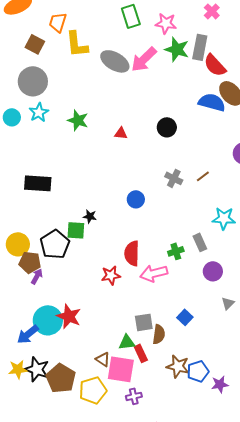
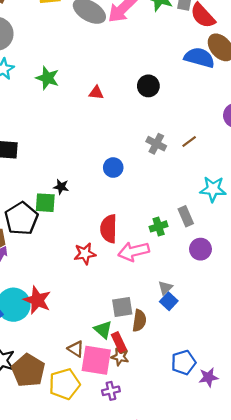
gray triangle: (228, 303) -> (165, 288), moved
green triangle: (127, 342) -> (103, 330), turned 48
brown star: (178, 366) -> (120, 357), moved, size x0.7

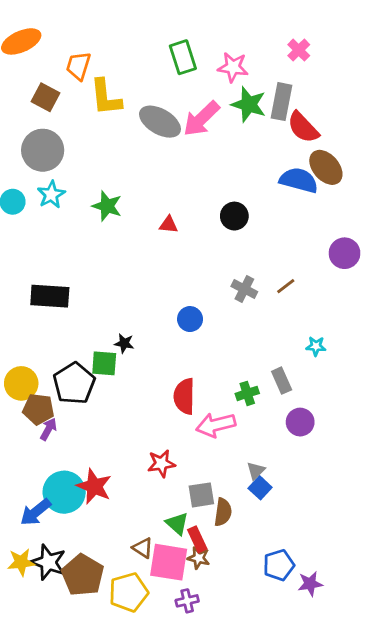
cyan star: (213, 189) -> (316, 346), size x0.6
red star: (85, 254) -> (161, 464), moved

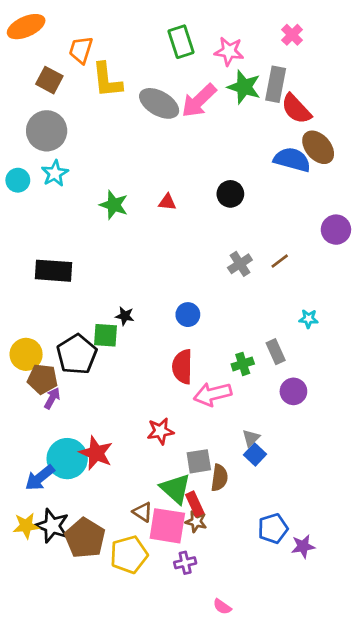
green star: (107, 206) -> (114, 205), moved
gray cross: (244, 289) -> (240, 264), turned 30
blue circle: (190, 319) -> (188, 315), moved
green triangle: (177, 524) -> (176, 489), size x1.4

